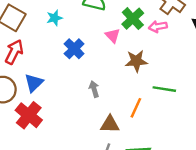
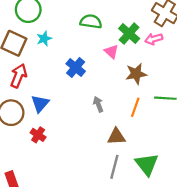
cyan star: (54, 18) -> (44, 39), moved
orange line: (136, 108) -> (135, 107), moved
red cross: (29, 115) -> (38, 135), size x0.6

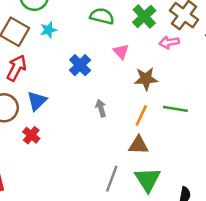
green cross: (129, 34) -> (144, 16), moved
brown triangle: (116, 137) -> (138, 145), moved

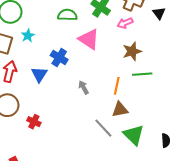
pink triangle: (121, 52) -> (89, 39), size x1.6
brown star: (146, 79) -> (132, 51), moved
blue triangle: (37, 101) -> (39, 74), moved
gray line: (112, 179) -> (103, 128), moved, turned -50

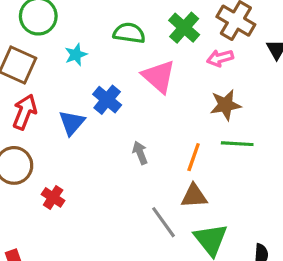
cyan star: (28, 36) -> (76, 55), moved

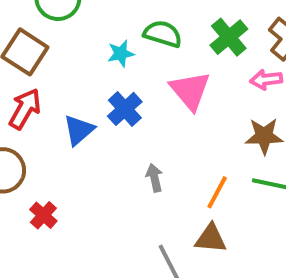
cyan star: (76, 55) -> (121, 53), moved

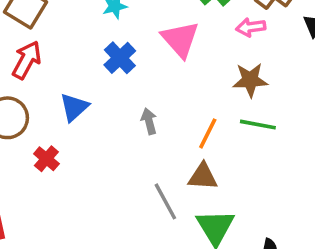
blue triangle: (79, 130) -> (74, 107), moved

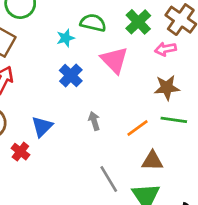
blue triangle: (74, 107) -> (42, 127), moved
orange line: (208, 133) -> (137, 128), turned 30
brown triangle: (203, 177) -> (152, 161), moved

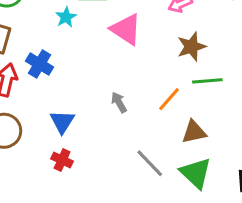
blue cross: (71, 76) -> (40, 64), moved
red cross: (20, 152) -> (62, 160), moved

